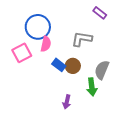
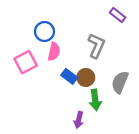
blue circle: (38, 27) -> (44, 32), size x0.7
gray L-shape: (82, 39) -> (96, 46), turned 105
green arrow: (92, 87) -> (95, 100), moved

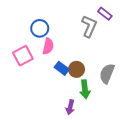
gray L-shape: (96, 46) -> (89, 26), moved

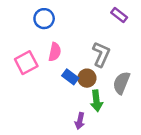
gray L-shape: (89, 26) -> (101, 54), moved
blue circle: (40, 28) -> (44, 19), moved

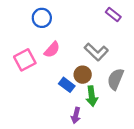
pink semicircle: (55, 52) -> (52, 50), turned 30
gray L-shape: (101, 54) -> (96, 52), turned 110
blue rectangle: (70, 77) -> (67, 85), moved

